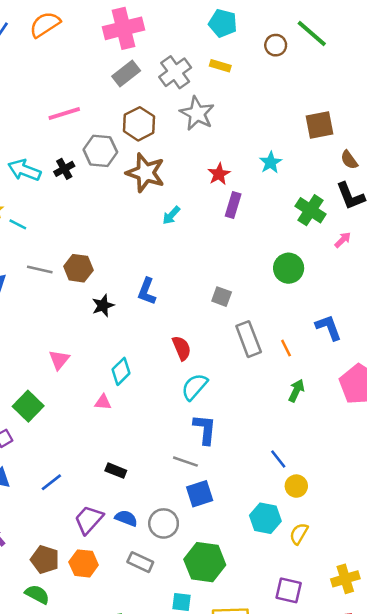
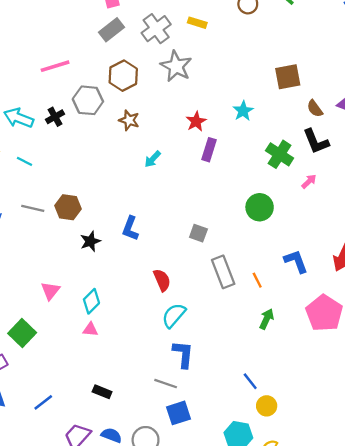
brown star: (145, 173) -> (129, 120), size x0.6
cyan line: (18, 224) -> (24, 161), moved
cyan diamond: (121, 371) -> (91, 301), moved

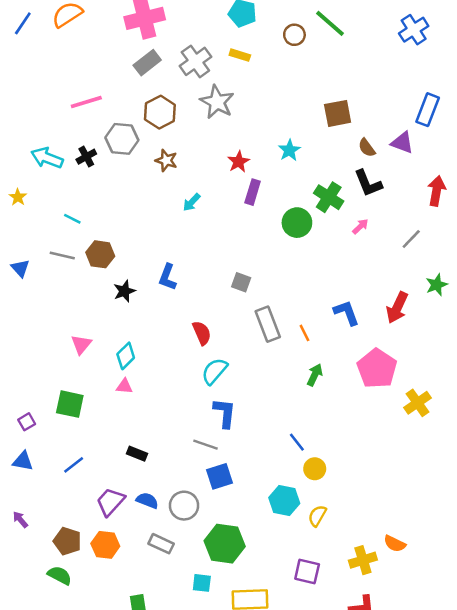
cyan line: (24, 161) -> (72, 219), moved
green circle: (260, 207) -> (297, 223), moved
green square: (22, 333) -> (70, 404), moved, turned -32

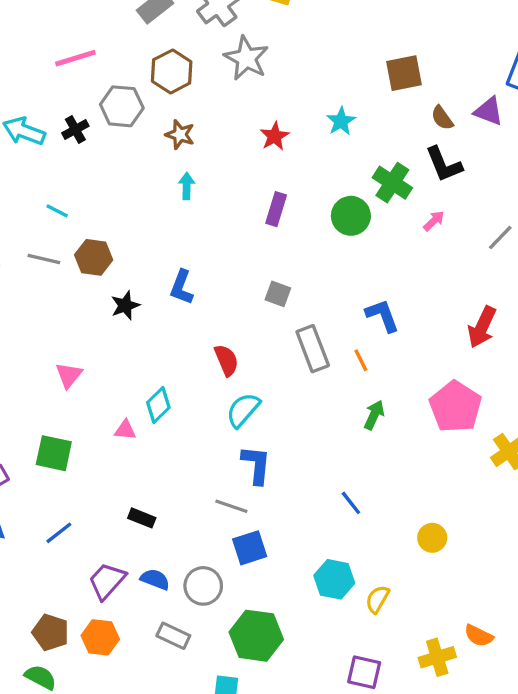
purple rectangle: (253, 192) -> (276, 209), moved
cyan arrow: (192, 202) -> (187, 186), moved, turned 138
blue L-shape: (346, 313) -> (382, 315), moved
cyan diamond: (126, 356) -> (158, 405), moved
yellow circle: (315, 469) -> (432, 538), moved

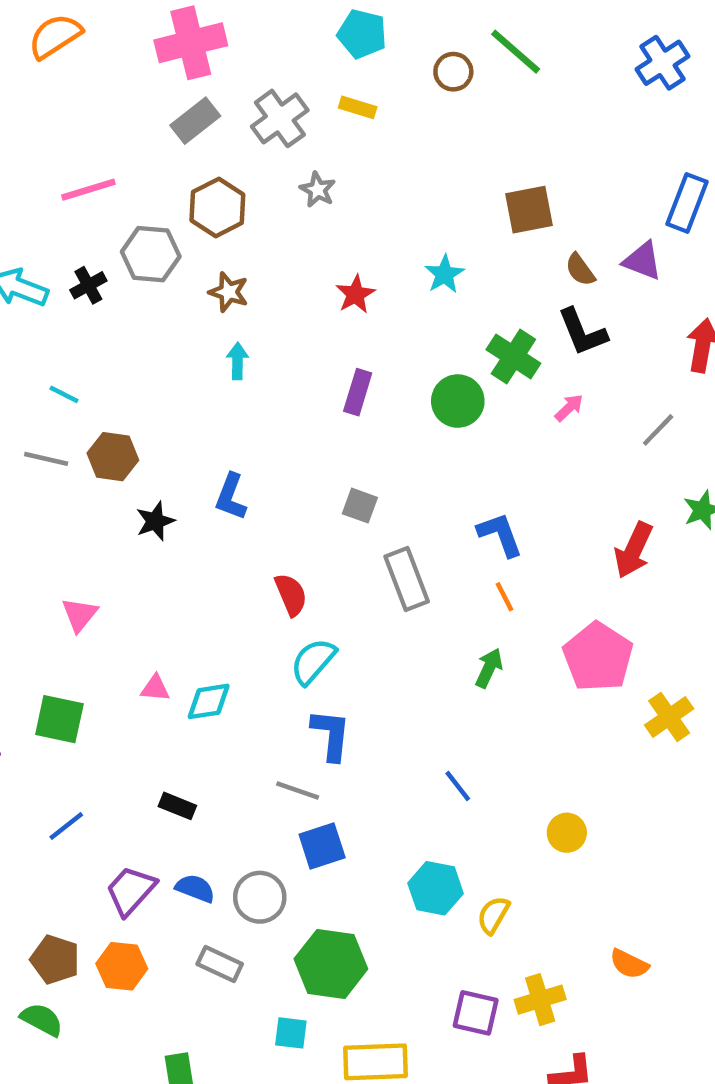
gray star: (246, 58) -> (318, 190), size x0.6
orange line: (361, 360) -> (505, 597), moved
cyan diamond: (158, 405) -> (209, 701), moved, turned 36
yellow cross: (437, 657) -> (540, 1000), moved

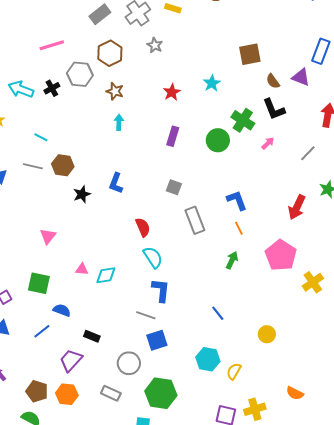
cyan semicircle: (313, 661) -> (153, 257), turned 105
black rectangle: (177, 806) -> (92, 336), moved
blue semicircle: (195, 888) -> (62, 310), moved

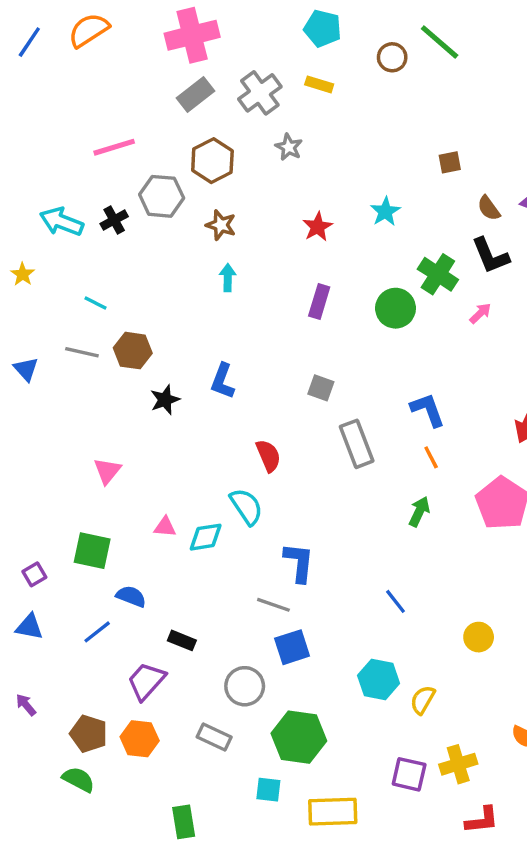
brown square: (250, 54) -> (450, 162), size x0.6
cyan semicircle: (153, 257) -> (246, 507), moved

